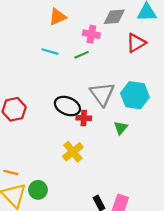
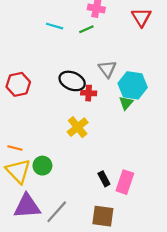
red triangle: (136, 43) -> (141, 17), turned -30
gray triangle: (102, 94) -> (107, 69), size x0.7
cyan hexagon: (135, 95) -> (133, 85), moved

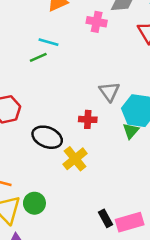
green line: (86, 29) -> (38, 57), moved
black ellipse: (72, 81) -> (47, 137), moved
pink rectangle: (125, 182) -> (130, 222), turned 55

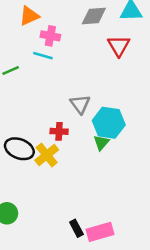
pink cross: (97, 22) -> (50, 36), moved
cyan line: (48, 42) -> (43, 56), moved
yellow cross: (75, 159) -> (47, 155), moved

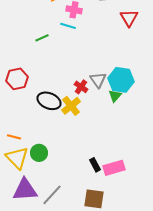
gray triangle: (80, 104) -> (98, 80), moved
red cross: (59, 131) -> (81, 87), turned 32

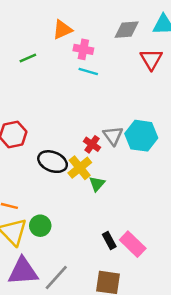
cyan line: (68, 26) -> (88, 72), moved
green line: (42, 38) -> (28, 58), moved
green triangle: (115, 96) -> (97, 184), moved
pink rectangle: (114, 168) -> (133, 244), turned 60

